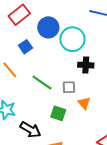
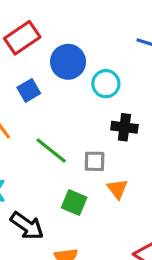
cyan circle: (72, 39) -> (106, 84), size x0.7

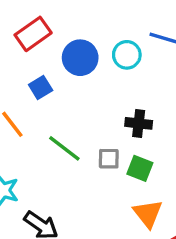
cyan circle: (106, 84) -> (127, 55), moved
orange triangle: (117, 189) -> (148, 214), moved, size x1.4
green square: (74, 203) -> (140, 168), moved

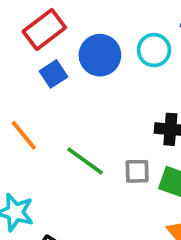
blue square: (41, 87) -> (53, 74), moved

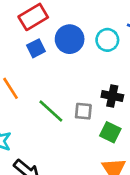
gray square: (137, 171) -> (83, 111), moved

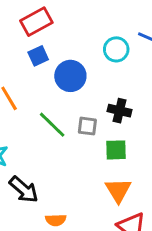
blue circle: (70, 39) -> (70, 76), moved
green square: (110, 132) -> (116, 150), turned -30

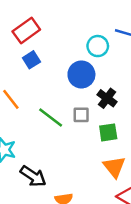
blue circle: (70, 76) -> (81, 74), moved
black cross: (119, 111) -> (107, 98), turned 30

